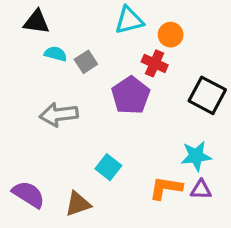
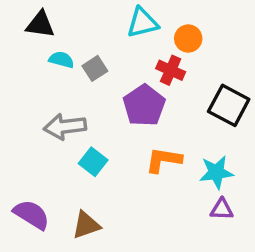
cyan square: (108, 167) -> (93, 162), moved
orange L-shape: (166, 188) -> (164, 160), moved

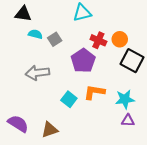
orange circle: (188, 39) -> (120, 39), moved
cyan square: (93, 162) -> (69, 99), moved

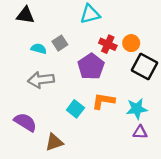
cyan semicircle: (35, 34) -> (39, 49), moved
purple semicircle: (18, 124) -> (25, 122), moved

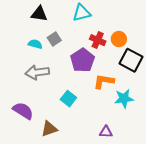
black triangle: (25, 15) -> (39, 14), moved
orange L-shape: (103, 101) -> (104, 81), moved
purple triangle: (140, 132) -> (106, 132), moved

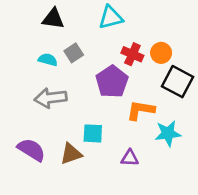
cyan square: (68, 99) -> (93, 133), turned -35
brown triangle: (49, 129) -> (71, 154), moved
purple triangle: (106, 132) -> (130, 158), moved

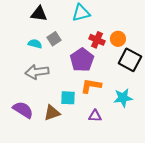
orange L-shape: (141, 110) -> (91, 86), moved

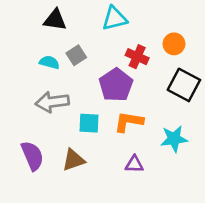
orange circle: (118, 39) -> (174, 44), moved
cyan square: (68, 98) -> (89, 123), moved
purple semicircle: (23, 110) -> (32, 156), turned 35

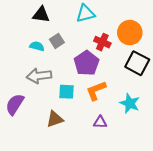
orange circle: (174, 44) -> (130, 33), size x1.5
orange L-shape: (129, 122) -> (96, 91), turned -30
cyan star: (174, 139) -> (130, 103), turned 30
purple semicircle: (32, 156) -> (15, 104), moved, turned -125

